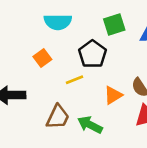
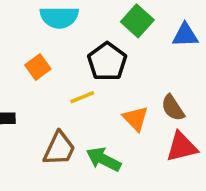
green square: (114, 25) -> (137, 21), turned -30
orange triangle: (113, 95) -> (136, 119), turned -42

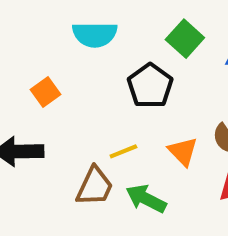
orange square: (38, 67) -> (45, 92), moved
yellow line: (82, 97) -> (123, 151), moved

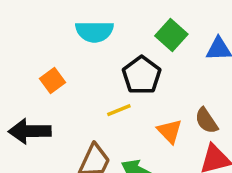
yellow line: (123, 151) -> (119, 110), moved

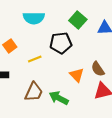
black pentagon: (142, 75) -> (61, 43), turned 30
yellow line: (119, 110) -> (35, 59), moved

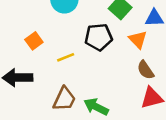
orange triangle: (77, 75) -> (138, 40), moved

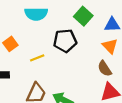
orange triangle: (138, 40) -> (110, 46), moved

